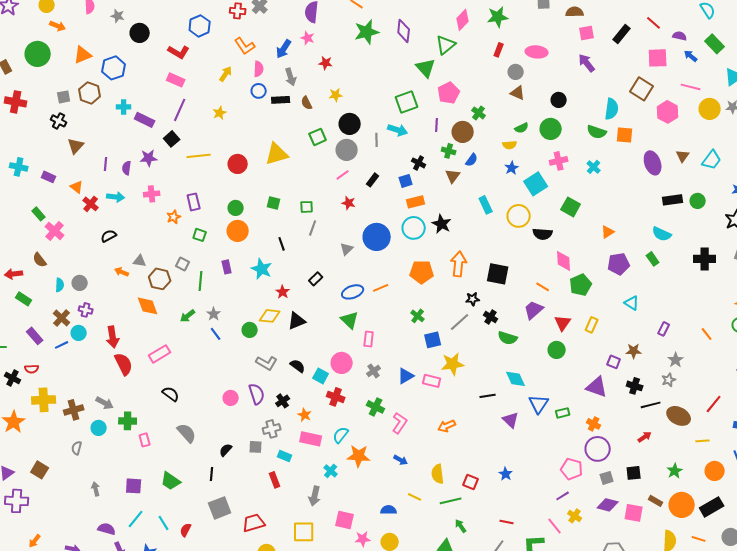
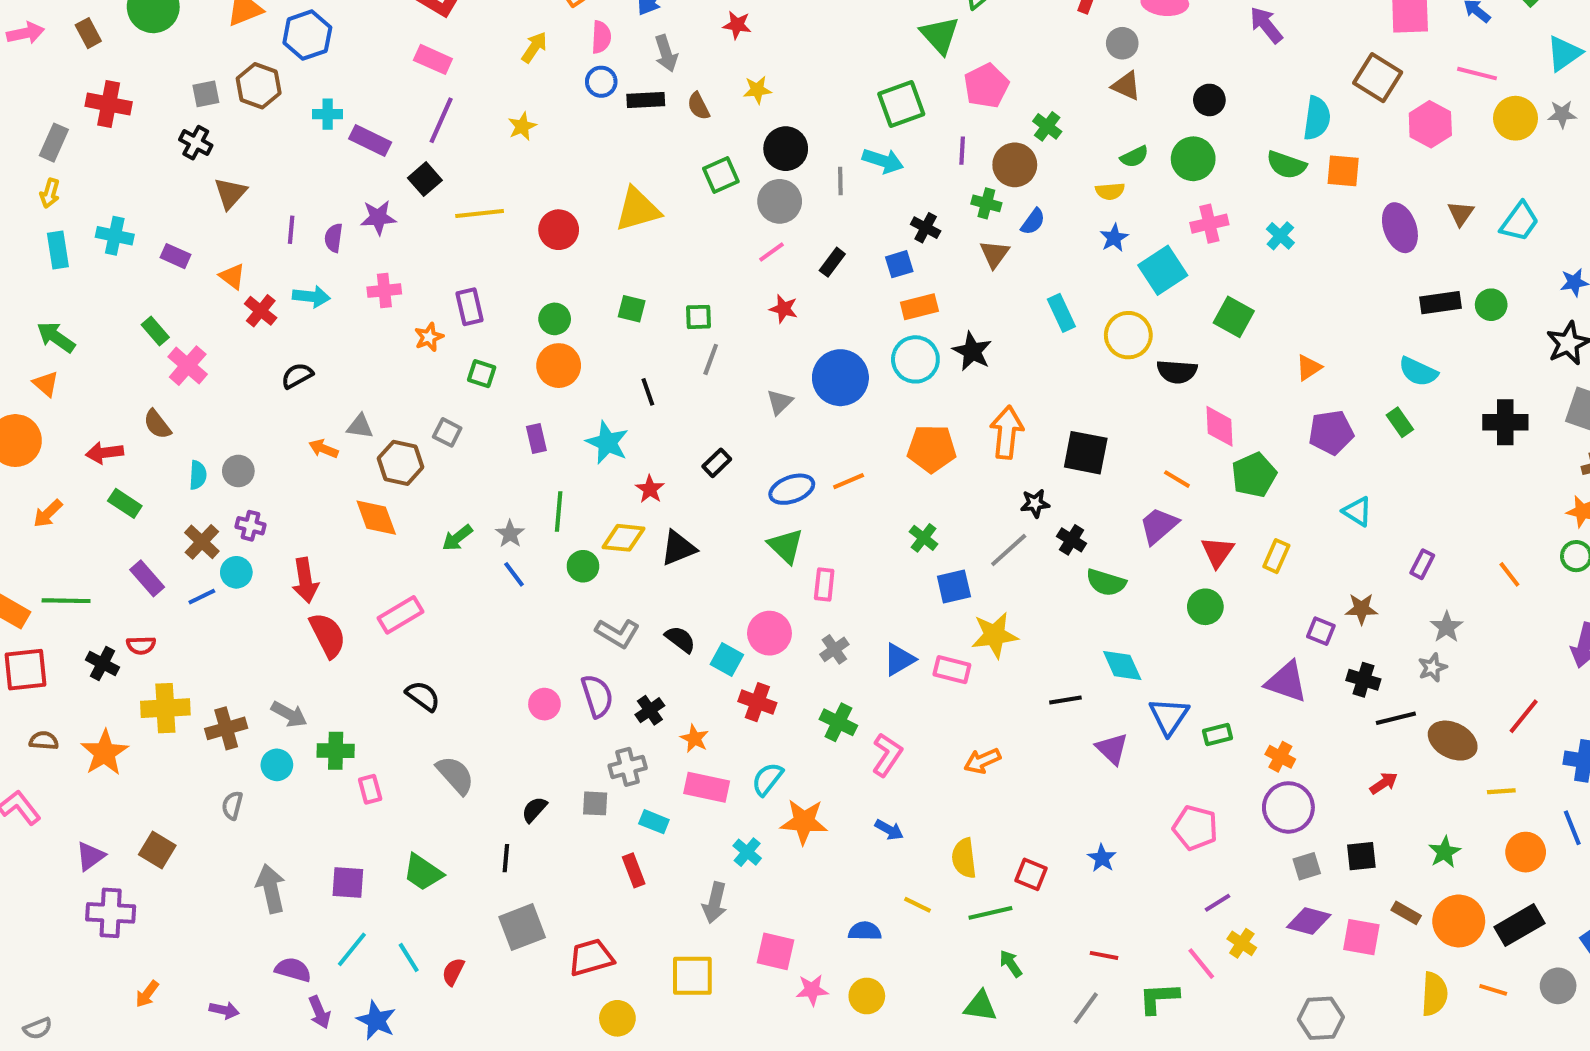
green line: (201, 281) -> (559, 511), moved
pink pentagon: (572, 469) -> (1195, 828), moved
gray arrow: (96, 489) -> (271, 889), size x1.6

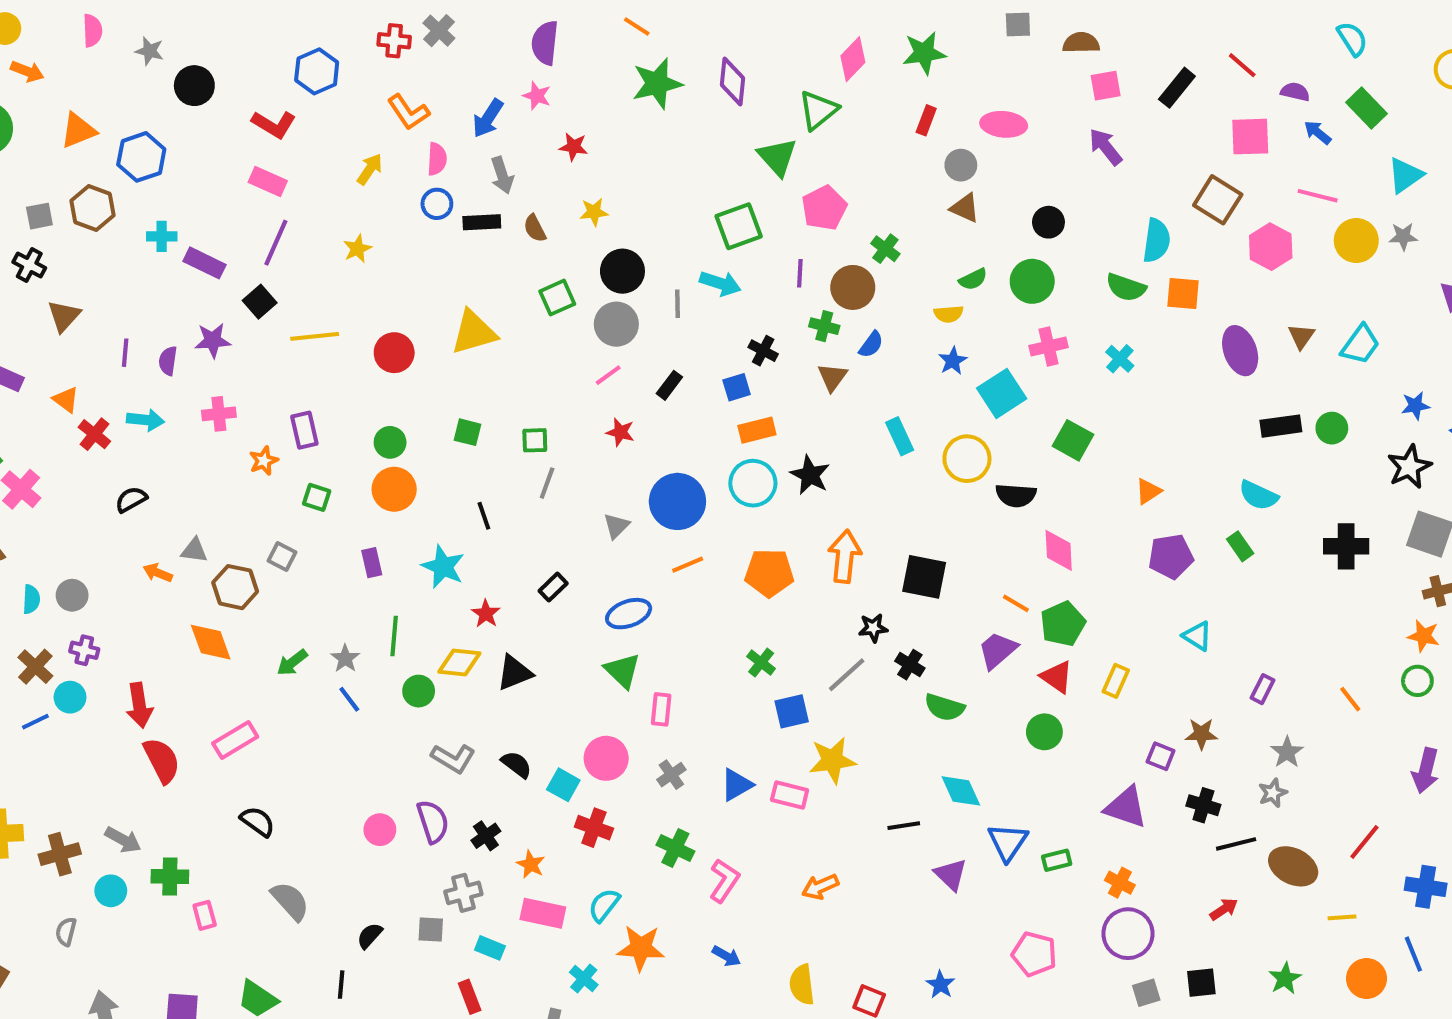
green pentagon: (1254, 475) -> (1063, 624), moved
orange line: (849, 481) -> (688, 565), moved
red triangle: (1217, 552) -> (1057, 677), turned -30

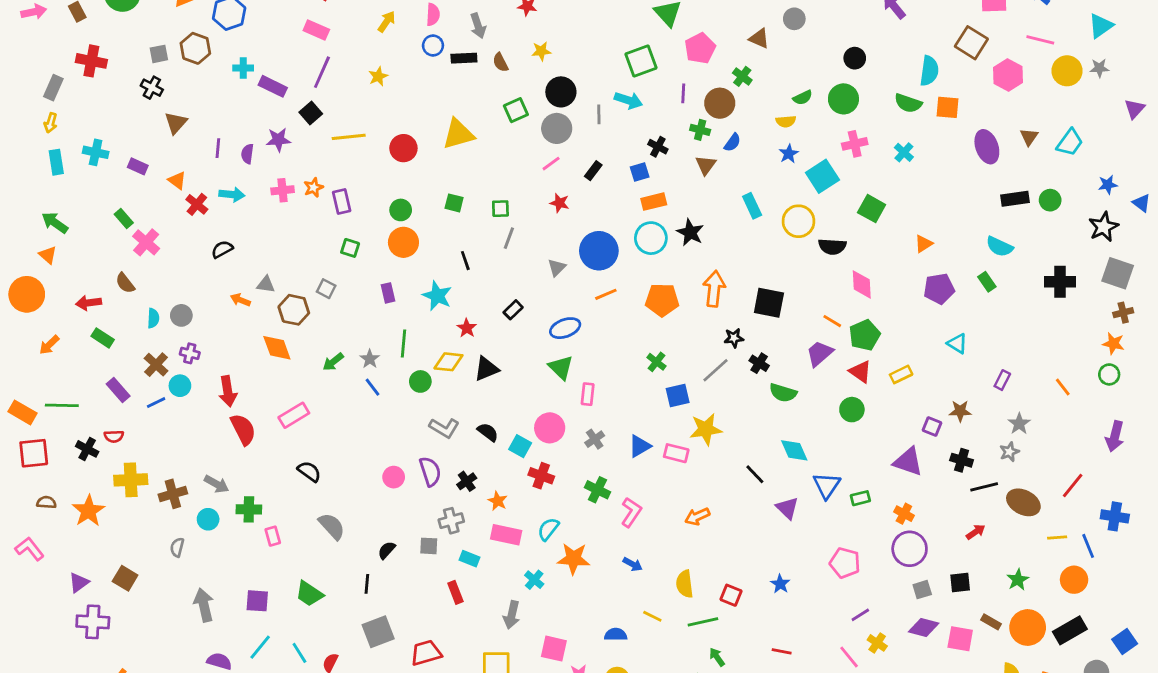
brown triangle: (965, 208) -> (759, 38), moved
orange star: (264, 461) -> (313, 187), moved
yellow rectangle: (1116, 681) -> (901, 374), turned 40
black line: (904, 826) -> (755, 474), turned 55
blue line: (1413, 954) -> (1088, 546), moved

